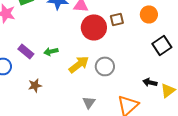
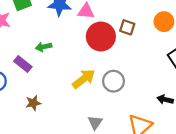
brown square: (117, 19) -> (127, 27), turned 32
green arrow: (51, 51) -> (44, 47), moved

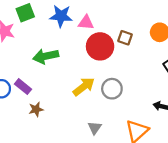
green arrow: (44, 47) -> (46, 56), size x1.6
purple rectangle: (23, 64) -> (23, 87), moved

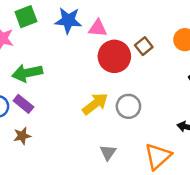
brown square: (125, 38) -> (144, 46), turned 32
green arrow: (46, 56) -> (27, 73), moved
brown star: (36, 109) -> (22, 136), moved

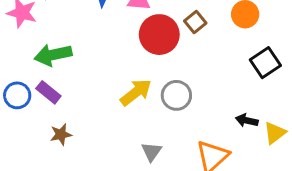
brown star: (22, 136) -> (61, 134), moved

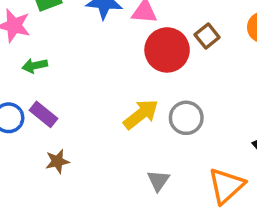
green arrow: (53, 55) -> (35, 66), moved, size x0.6

